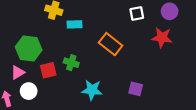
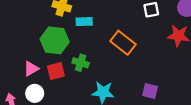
green hexagon: (29, 48) -> (55, 40), moved
pink triangle: (18, 72) -> (31, 69), moved

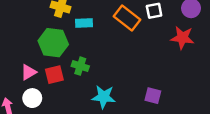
orange rectangle: (123, 43) -> (127, 18), moved

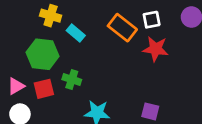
cyan rectangle: (84, 23) -> (76, 33), turned 42
red star: (182, 38) -> (156, 49), moved

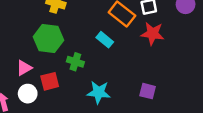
cyan rectangle: (76, 33) -> (105, 40), moved
red square: (44, 89) -> (50, 81), moved

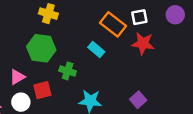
purple square: (148, 91) -> (138, 100), turned 35

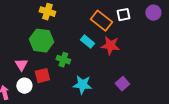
red star: (143, 43) -> (110, 46), moved
pink triangle: (17, 77) -> (21, 65), turned -32

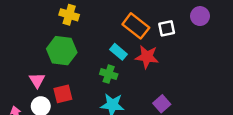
white square: (123, 15) -> (167, 28), moved
green cross: (63, 60) -> (109, 74), moved

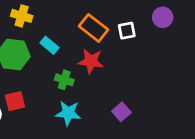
cyan rectangle: (119, 52) -> (50, 45), moved
red star: (147, 57) -> (91, 61), moved

